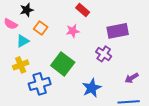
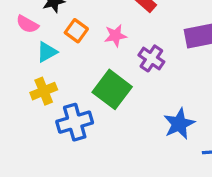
pink star: (73, 31) -> (115, 36), moved
purple cross: (104, 54) -> (151, 58), moved
blue star: (92, 88) -> (179, 124), moved

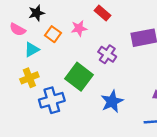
pink star: (115, 36) -> (79, 28), moved
blue star: (179, 124) -> (112, 101), moved

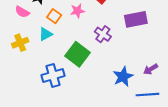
cyan triangle: (32, 50) -> (46, 34), moved
yellow cross: (29, 78) -> (20, 43), moved
blue star: (112, 101) -> (123, 77), moved

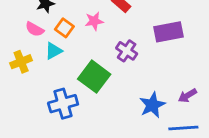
pink semicircle: (22, 12) -> (35, 29), moved

